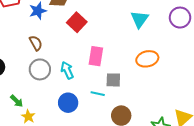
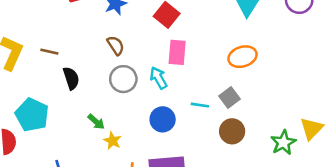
pink rectangle: (96, 56) -> (177, 52), moved
orange ellipse: (147, 59) -> (243, 57), moved
gray square: (113, 80) -> (230, 97), moved, turned -35

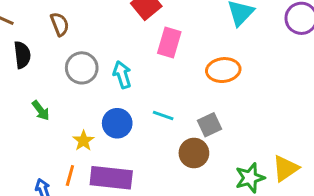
brown semicircle: (116, 45) -> (60, 24), moved
pink rectangle: (177, 52) -> (169, 42), moved
gray square: (230, 97) -> (209, 125), moved
yellow star: (112, 141) -> (83, 141), moved

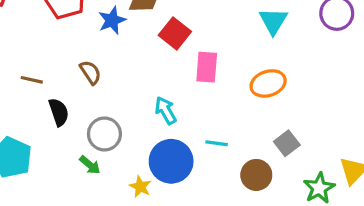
gray circle: (82, 68) -> (104, 134), moved
blue circle: (117, 123) -> (171, 161), size x1.4
gray square: (209, 125) -> (287, 143), moved

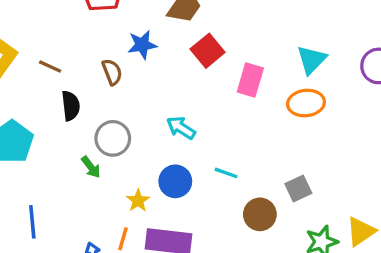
blue star: (112, 20) -> (142, 45), moved
pink rectangle: (207, 67) -> (250, 80), moved
orange ellipse: (268, 83) -> (306, 103), moved
cyan arrow: (166, 110) -> (181, 128), turned -40
blue circle: (171, 161) -> (175, 181), size x0.7

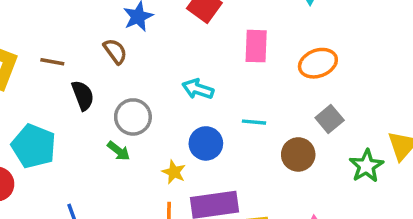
pink rectangle: (250, 80) -> (256, 46), moved
orange ellipse: (306, 103) -> (318, 63), moved

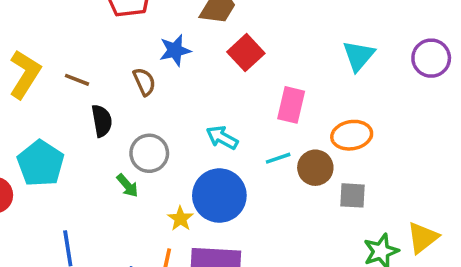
gray square: (330, 119) -> (352, 195), turned 32
cyan line: (254, 122) -> (278, 158), moved, turned -35
blue circle: (206, 143) -> (219, 196), size x1.5
brown circle: (298, 154) -> (315, 168), moved

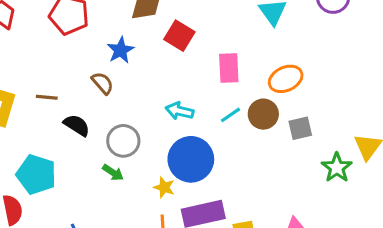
black semicircle: (102, 121) -> (77, 125), turned -32

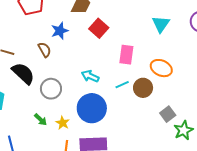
orange ellipse: (286, 79) -> (161, 68), turned 40
black semicircle: (77, 125) -> (23, 73), size x1.4
gray square: (300, 128) -> (168, 114), moved, turned -35
green arrow: (113, 172) -> (41, 120), moved
yellow star: (164, 187) -> (63, 123), moved

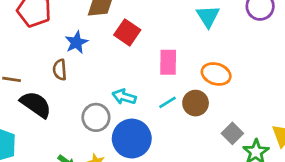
brown semicircle: (44, 50) -> (60, 70), turned -147
gray circle: (51, 89) -> (96, 117), moved

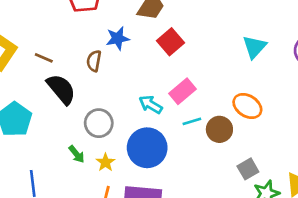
pink rectangle: (168, 62) -> (183, 91), moved, turned 35
gray circle: (96, 117) -> (99, 123), moved

